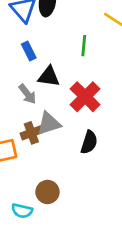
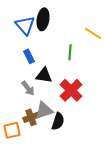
black semicircle: (89, 142) -> (58, 121), moved

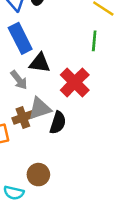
green line: (70, 52) -> (94, 41), moved
blue rectangle: (29, 56) -> (20, 38), size x1.6

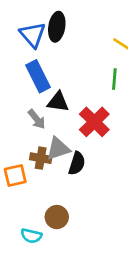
brown cross: (23, 117) -> (41, 158), turned 30

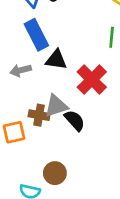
gray arrow: (37, 119) -> (21, 70), moved, turned 114
black semicircle: (77, 163) -> (75, 120), turned -60

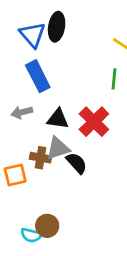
black triangle: (56, 60) -> (58, 119), moved
brown circle: (55, 173) -> (47, 226), moved

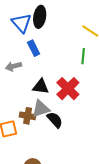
blue rectangle: (38, 76) -> (34, 48), moved, size x0.7
gray arrow: (22, 112) -> (13, 66), moved

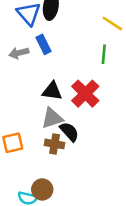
gray arrow: (13, 66) -> (19, 53), moved
brown cross: (28, 116) -> (55, 144), moved

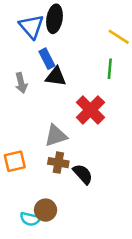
gray arrow: (19, 53) -> (21, 83), moved, turned -90
black triangle: (52, 91) -> (56, 77), moved
black semicircle: (69, 132) -> (83, 174), moved

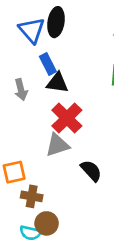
red cross: (90, 110) -> (67, 118), moved
brown cross: (58, 163) -> (32, 196), moved
black semicircle: (83, 174) -> (91, 171), moved

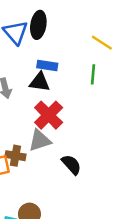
blue rectangle: (48, 64) -> (47, 66), moved, turned -54
brown cross: (32, 196) -> (15, 156), moved

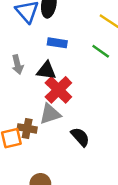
green line: (93, 74) -> (101, 51), turned -60
black triangle: (40, 82) -> (46, 71), moved

